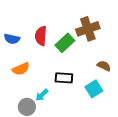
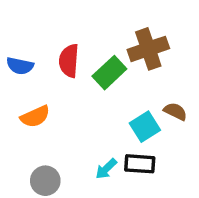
black rectangle: (64, 78) -> (140, 164), moved
cyan square: (94, 89) -> (145, 127), moved
cyan arrow: (42, 95) -> (106, 169), moved

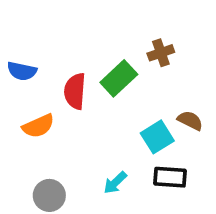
brown cross: (148, 49) -> (161, 53), size x0.6
red semicircle: (69, 61) -> (75, 91), moved
black rectangle: (140, 164) -> (170, 177), moved

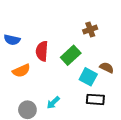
green rectangle: (119, 78) -> (71, 55), moved
cyan square: (157, 137) -> (88, 77), turned -30
cyan arrow: (115, 183) -> (53, 103), moved

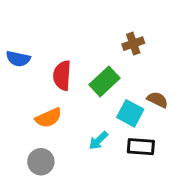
orange semicircle: (21, 71) -> (48, 118), moved
cyan arrow: (53, 103) -> (98, 141), moved

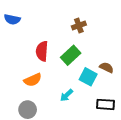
brown cross: (133, 44) -> (79, 25), moved
blue semicircle: (18, 59) -> (12, 19), moved
black rectangle: (141, 147) -> (106, 104), moved

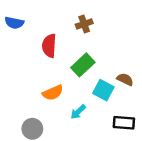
brown cross: (79, 25) -> (84, 24), moved
red semicircle: (42, 51) -> (49, 46), moved
orange semicircle: (33, 80) -> (53, 93), moved

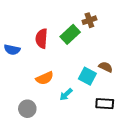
blue semicircle: (14, 23) -> (12, 50), moved
brown cross: (84, 24) -> (89, 20), moved
green rectangle: (83, 65) -> (70, 34), moved

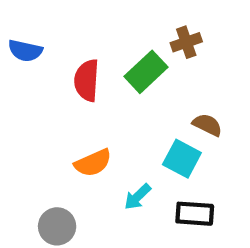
blue semicircle: (12, 50) -> (25, 51), moved
brown semicircle: (106, 67) -> (207, 125), moved
black rectangle: (105, 104) -> (195, 214), moved

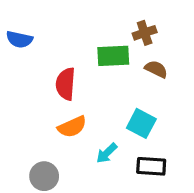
green rectangle: (146, 72) -> (113, 56), turned 40
red semicircle: (87, 80) -> (66, 84), moved
brown semicircle: (207, 125) -> (156, 69), moved

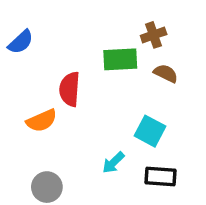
blue semicircle: (19, 39) -> (21, 42), turned -55
orange semicircle: (72, 127) -> (42, 121), moved

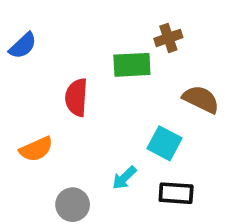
brown semicircle: (166, 73) -> (201, 99), moved, size x1.4
orange semicircle: (42, 121) -> (36, 149), moved
gray circle: (47, 187) -> (73, 205), moved

